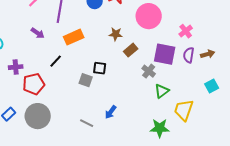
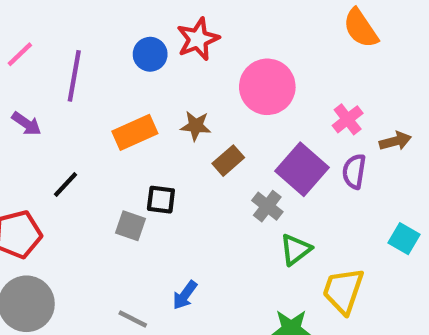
orange rectangle: (74, 37) -> (135, 132), moved
purple square: (165, 54) -> (302, 169), turned 30
brown arrow: (208, 54) -> (395, 141), moved
cyan square: (212, 86) -> (404, 239), turned -32

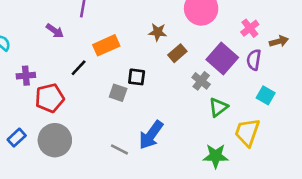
orange rectangle: (135, 132) -> (106, 45), moved
cyan square: (404, 239) -> (266, 95), moved
blue arrow: (185, 295) -> (151, 135), size x1.6

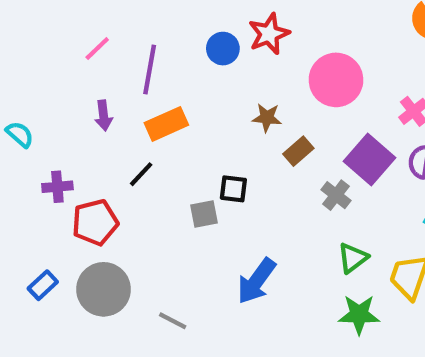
purple arrow: (55, 31) -> (104, 116), turned 48
orange rectangle: (106, 45) -> (166, 124), moved
gray square: (118, 93) -> (204, 214), turned -30
green triangle: (218, 107) -> (353, 258), moved
gray line: (119, 149) -> (173, 321), moved

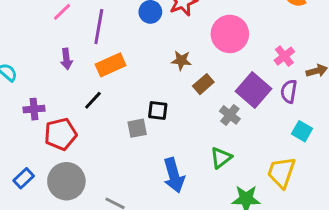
green triangle: (353, 258) -> (221, 158), moved
blue arrow: (256, 281) -> (174, 175), turned -52

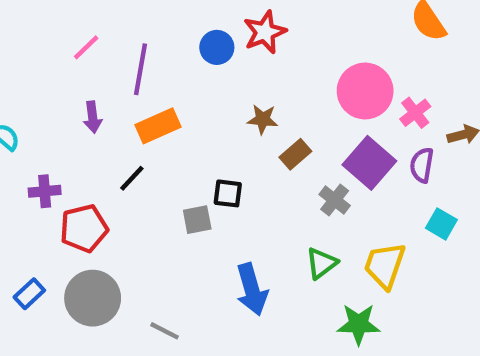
pink circle: (230, 34) -> (365, 91), moved
yellow trapezoid: (281, 172) -> (385, 265), moved

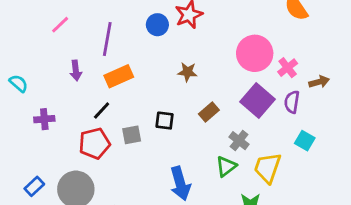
pink line: (86, 47) -> (60, 25), moved
brown rectangle: (295, 154) -> (209, 112), moved
gray cross: (335, 200) -> (239, 141), moved
gray square: (197, 220) -> (132, 135), moved
red pentagon: (84, 228) -> (94, 143), moved

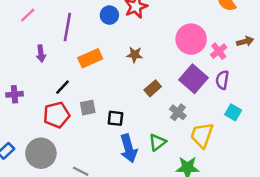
orange rectangle: (119, 76) -> (90, 58), moved
brown arrow: (319, 82) -> (245, 41), moved
black square: (165, 121) -> (115, 118), moved
green triangle: (226, 166) -> (157, 142), moved

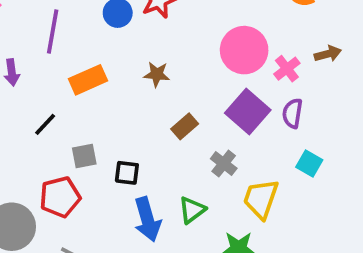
red pentagon: (57, 115) -> (60, 197), moved

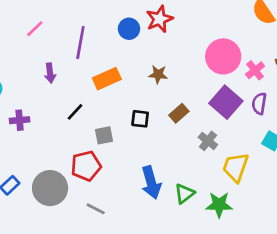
black square: (127, 173) -> (140, 119), moved
green triangle: (192, 210) -> (184, 194), moved

